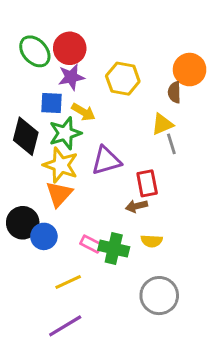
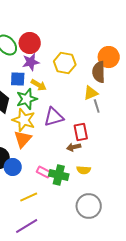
brown semicircle: (174, 92) -> (99, 72), size x1.5

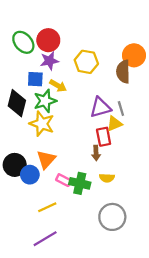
yellow triangle: (91, 93) -> (114, 124), moved
purple triangle: (54, 117) -> (100, 107), moved
orange triangle: (23, 139) -> (46, 159), moved
brown arrow: (74, 147) -> (96, 153), turned -80

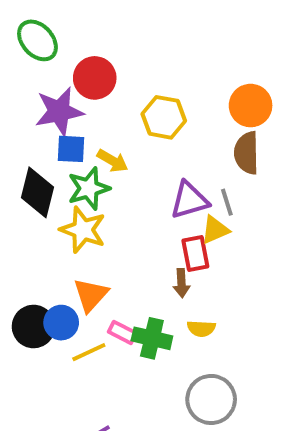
green ellipse: (23, 42) -> (37, 40), moved
purple star: (49, 61) -> (59, 111), moved, size x1.4
brown semicircle: (123, 72) -> (247, 153), moved
black circle: (15, 165) -> (34, 326), moved
yellow line: (47, 207) -> (89, 352), moved

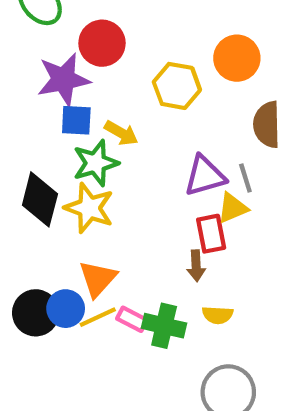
orange circle: (251, 106) -> (237, 58), moved
black diamond: (37, 192) -> (40, 199), moved
yellow line: (89, 352) -> (98, 317), moved

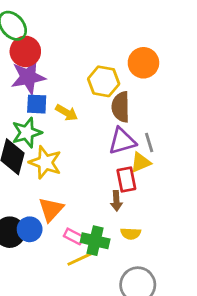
red circle: (102, 43) -> (25, 51), moved
brown semicircle: (267, 124) -> (121, 107), moved
green star: (96, 163) -> (27, 133), moved
yellow line: (98, 317) -> (79, 259), moved

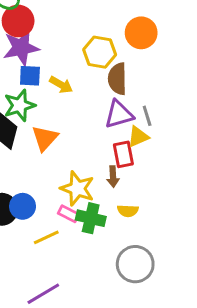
yellow star: (45, 162) -> (77, 189), moved
orange triangle: (51, 209) -> (45, 138), moved
yellow line: (79, 259) -> (46, 237), moved

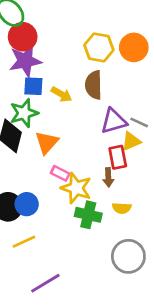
yellow hexagon: (100, 52) -> (99, 47), moved
brown semicircle: (117, 79) -> (94, 85), moved
gray line: (147, 116) -> (139, 122), turned -48
pink rectangle: (68, 214) -> (60, 173), moved
yellow line: (46, 237) -> (24, 242), moved

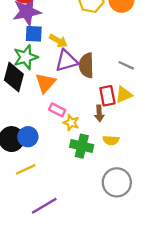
brown semicircle: (94, 85) -> (86, 65), moved
purple triangle: (114, 121) -> (67, 61), moved
yellow triangle: (131, 141) -> (124, 95), moved
yellow star: (76, 188) -> (71, 123), size x0.6

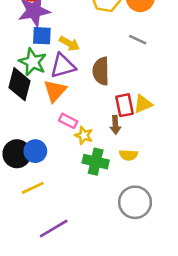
green star: (26, 57) -> (33, 62), turned -30
purple triangle: (67, 61) -> (63, 66), moved
gray line: (126, 65) -> (138, 40), moved

